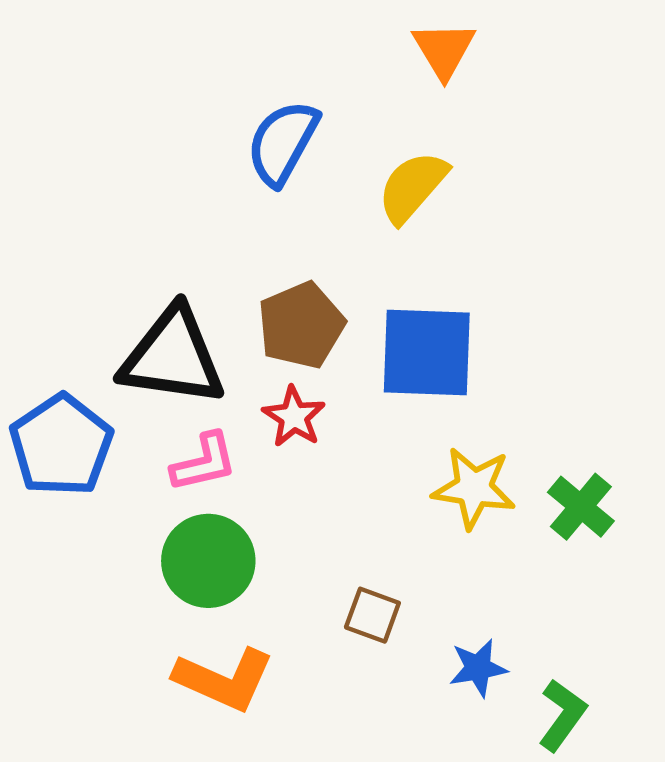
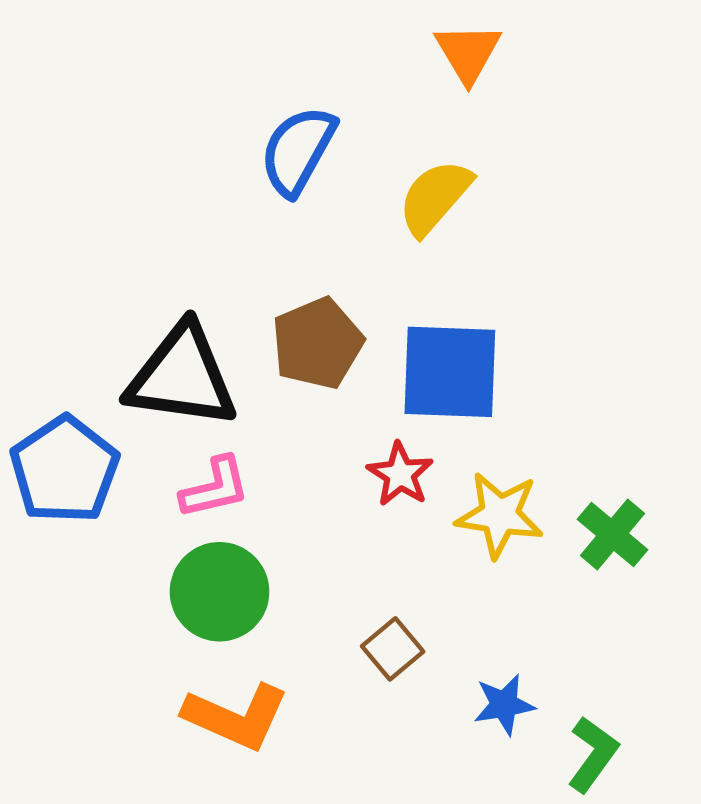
red star: (294, 417) -> (400, 474), moved
brown square: (372, 615) -> (393, 649), turned 30

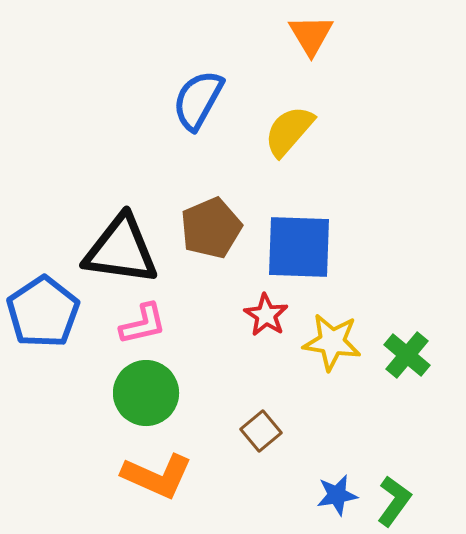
blue star: (504, 705) -> (337, 495), moved

